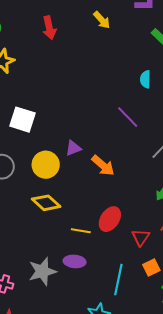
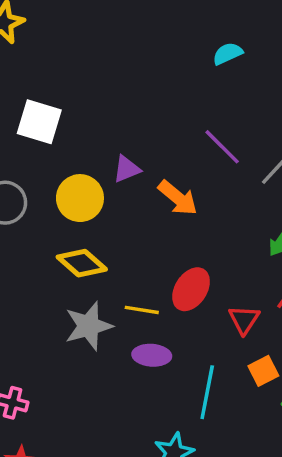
cyan semicircle: (145, 79) -> (228, 54), moved, turned 66
purple line: (128, 117) -> (222, 147), moved
purple ellipse: (75, 261) -> (152, 355), moved
gray star: (42, 271) -> (88, 326), moved

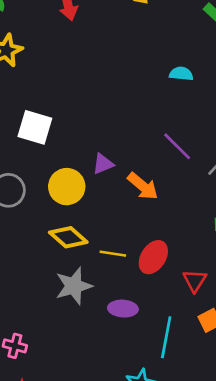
cyan semicircle: (228, 54) -> (181, 74), turned 30
yellow line: (142, 310) -> (113, 254), moved

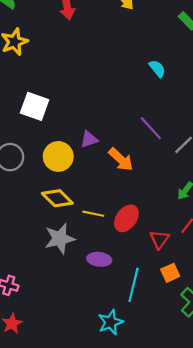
cyan semicircle: (181, 74) -> (157, 69), turned 42

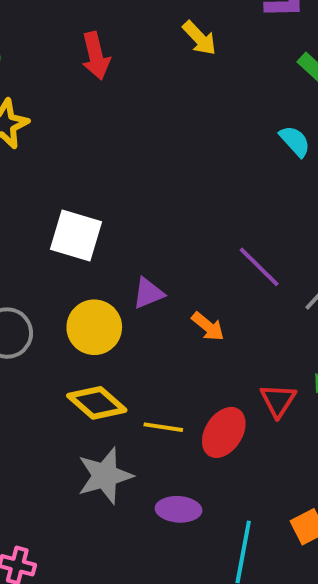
cyan semicircle: (157, 69) -> (295, 141), moved
white square: (35, 106) -> (76, 236), moved
orange arrow: (121, 159) -> (208, 326), size x0.7
red triangle: (159, 239) -> (278, 400), moved

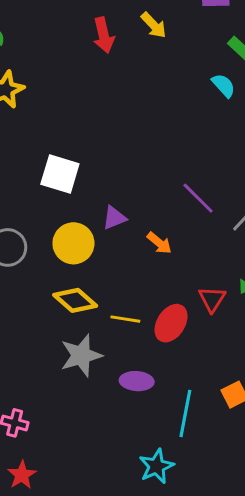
red arrow: (96, 56) -> (104, 35), moved
cyan semicircle: (295, 141) -> (224, 85), moved

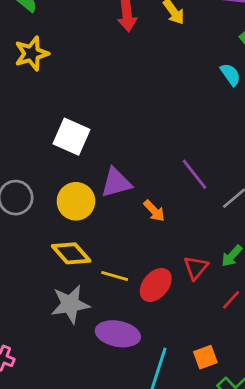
purple triangle: (114, 218) -> (116, 183), size x1.4
purple ellipse: (137, 381) -> (118, 334), size x1.4

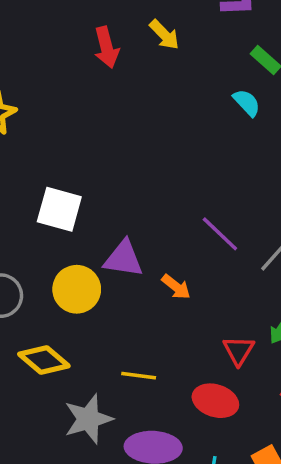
purple triangle: (116, 183) -> (123, 259), turned 32
yellow diamond: (71, 253) -> (44, 360), moved
red ellipse: (156, 285) -> (215, 401), moved, turned 76

